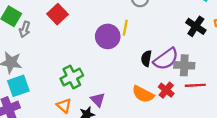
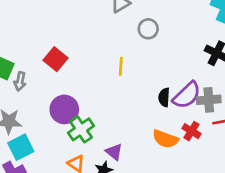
yellow line: (125, 28) -> (121, 66), moved
purple circle: (108, 36) -> (64, 109), moved

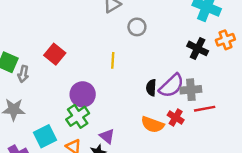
purple circle: (64, 109) -> (83, 94), moved
cyan square: (21, 147) -> (45, 136), moved

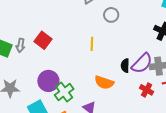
gray arrow: (23, 74) -> (20, 45), moved
purple circle: (83, 94) -> (48, 81), moved
orange semicircle: (152, 125) -> (104, 82), moved

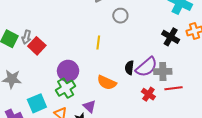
red square: (43, 40) -> (37, 46), moved
purple circle: (48, 81) -> (68, 71), moved

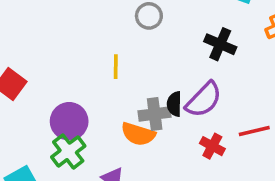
black cross: (171, 37) -> (220, 44), moved
gray cross: (163, 71) -> (155, 114), moved

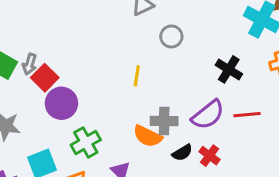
black semicircle: (174, 104) -> (182, 153), moved, turned -130
purple circle: (69, 121) -> (61, 103), moved
red line: (254, 131) -> (247, 115), moved

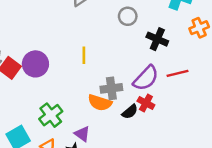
gray circle: (171, 36) -> (128, 16), moved
purple circle: (61, 103) -> (35, 64), moved
red cross: (210, 156) -> (146, 103), moved

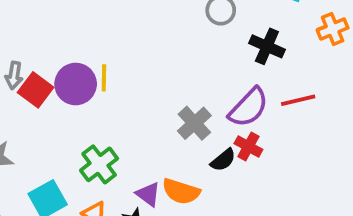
yellow line: (84, 55) -> (104, 78), moved
gray cross: (111, 88) -> (194, 123), turned -35
orange semicircle: (100, 103) -> (181, 191), moved

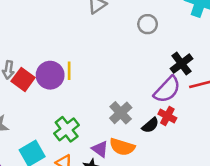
black cross: (267, 46) -> (182, 64), moved, turned 30
gray cross: (194, 123) -> (121, 113), moved

